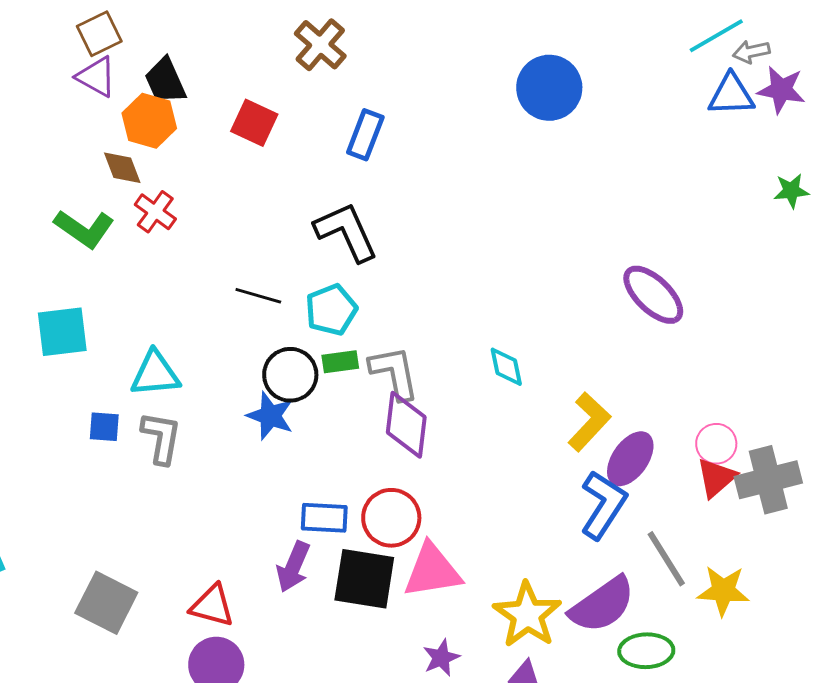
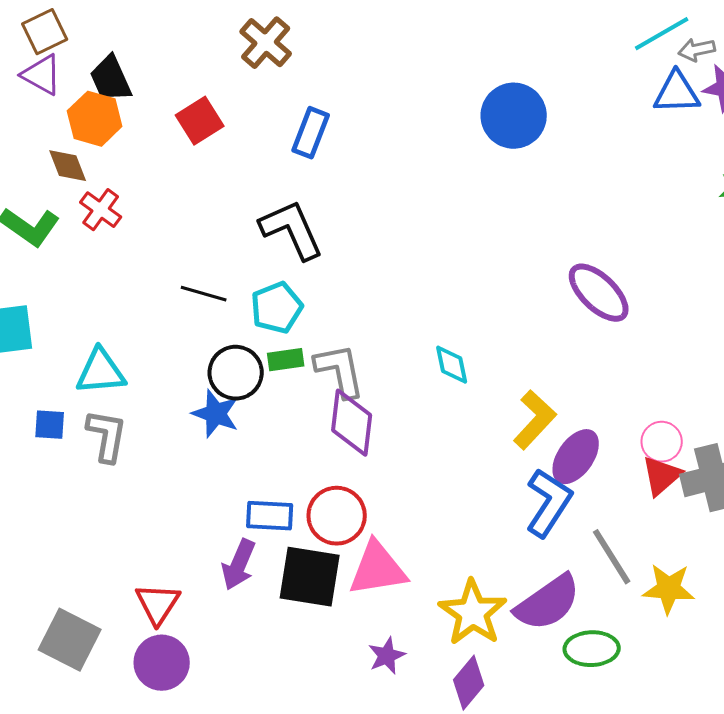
blue circle: (549, 88) -> (514, 116), moved
red square: (254, 123) -> (200, 121), turned 33
gray square: (106, 603) -> (70, 640), moved
red triangle: (212, 606) -> (158, 604), turned 48

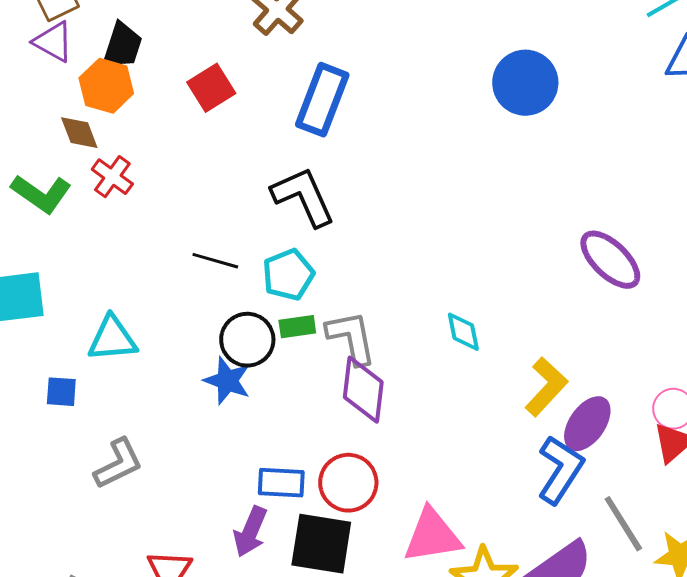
black trapezoid: (111, 79) -> (122, 46), turned -138
blue rectangle: (311, 133) -> (322, 100), size x1.4
gray L-shape: (107, 436) -> (118, 464), moved, turned 54
pink triangle: (378, 569) -> (432, 536), moved

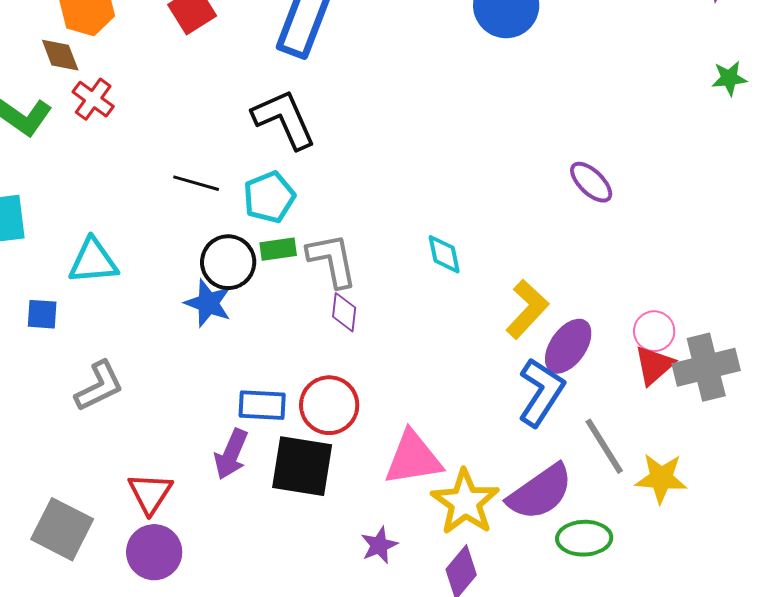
purple ellipse: (610, 260) -> (591, 182), size x0.7
purple diamond: (363, 390) -> (344, 312), size x0.6

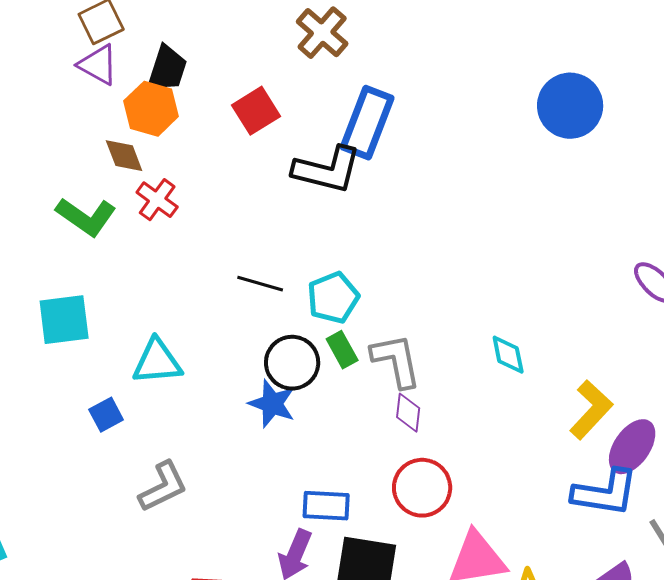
black L-shape: (284, 119) -> (327, 170), moved, turned 128
green rectangle: (278, 249) -> (342, 350), turned 69
blue square: (42, 314) -> (106, 415), turned -32
blue L-shape: (541, 392) -> (605, 493), turned 66
red circle: (329, 405) -> (422, 488), moved

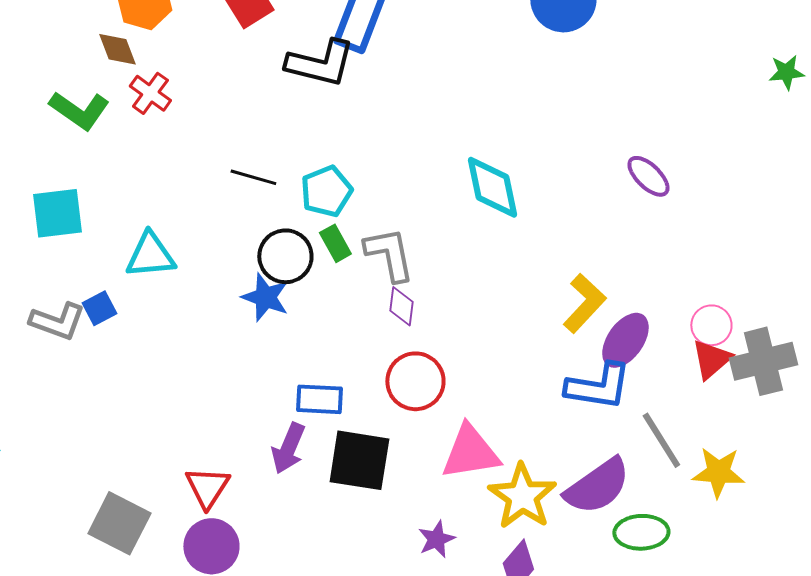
cyan diamond: (508, 355) -> (492, 187), moved, size x1.6
gray L-shape: (163, 487) -> (57, 321), moved, turned 46

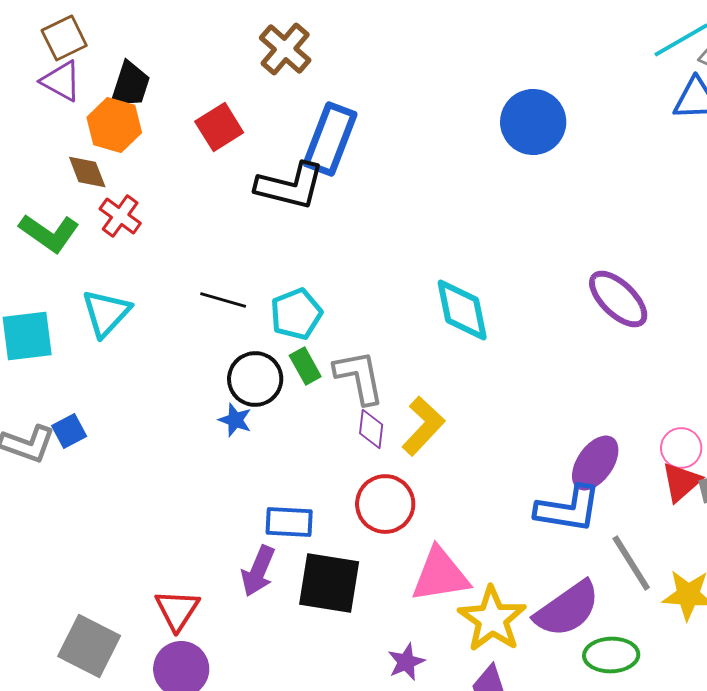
purple ellipse: (648, 176) -> (618, 299), size x1.4
cyan triangle: (150, 255) -> (106, 313), moved, turned -42
blue star: (265, 297) -> (235, 420), size x0.7
yellow L-shape: (584, 303) -> (423, 426), moved

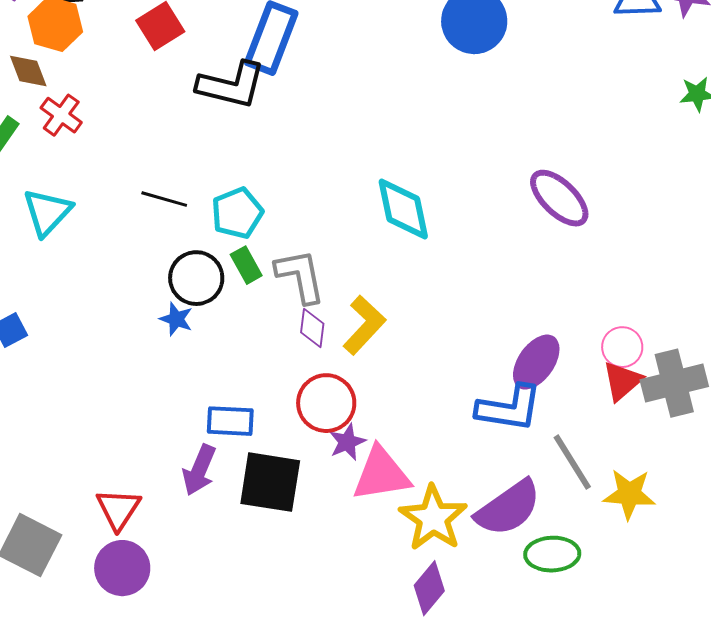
purple star: (406, 662) -> (347, 442), moved

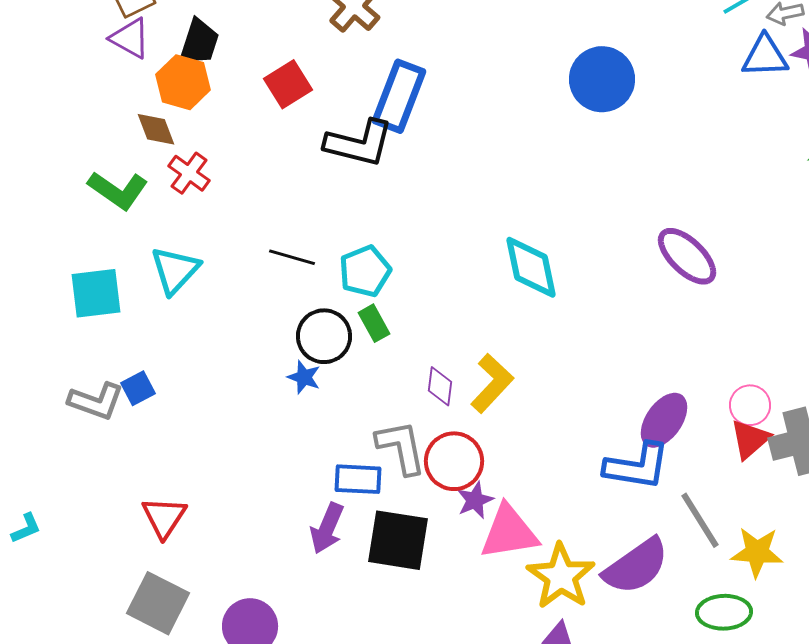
gray L-shape: (300, 276) -> (401, 447), moved
red triangle: (118, 509) -> (164, 517), moved
green ellipse: (552, 554) -> (724, 612), moved

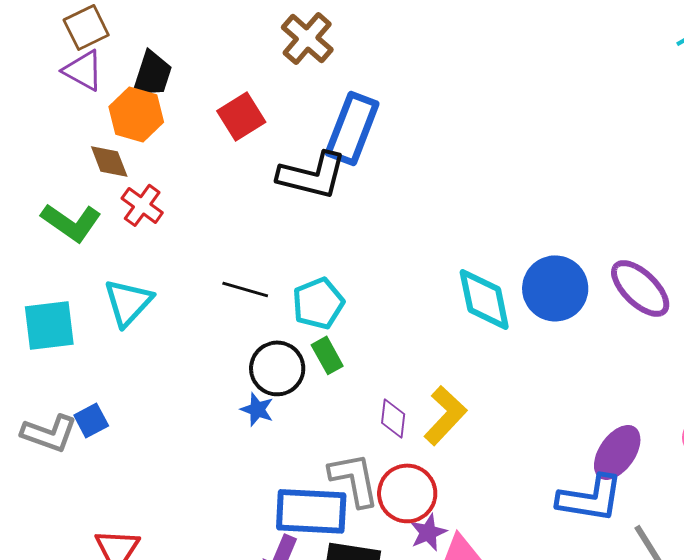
blue circle: (602, 79) -> (555, 288), moved
blue rectangle: (358, 479) -> (311, 511), size x1.5

